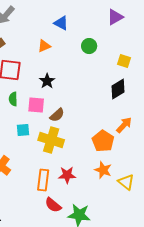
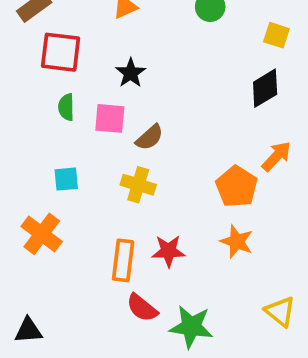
cyan square: (23, 130) -> (66, 179), moved
yellow cross: (51, 140) -> (138, 185), size x0.7
yellow triangle: (126, 182) -> (280, 312), moved

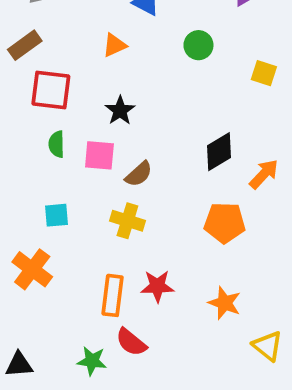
black diamond: (265, 88) -> (219, 152), moved
orange arrow: (276, 156) -> (264, 174), moved
orange pentagon: (237, 187) -> (225, 223), turned -30
orange star: (237, 242) -> (225, 303), moved
green star: (191, 327) -> (92, 361), moved, size x0.7

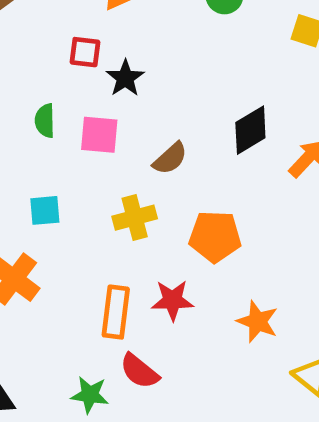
red square: (51, 90) -> (85, 52), moved, size x0.6
brown semicircle: (139, 174) -> (170, 158), moved
yellow cross: (127, 221) -> (135, 218), turned -32
orange pentagon: (225, 223) -> (215, 236), moved

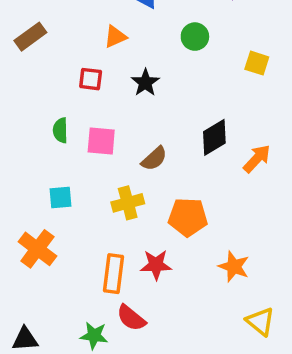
black star: (125, 78) -> (145, 83), moved
orange star: (258, 322) -> (234, 267), moved

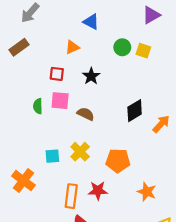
yellow square: (257, 63) -> (143, 51), moved
pink square: (101, 141) -> (60, 101), moved
brown semicircle: (154, 159) -> (86, 114), moved, turned -112
cyan square: (60, 198) -> (52, 156), moved
yellow cross: (128, 203) -> (80, 152), turned -30

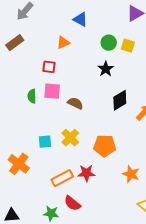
black star: (91, 76) -> (106, 69), moved
orange rectangle: (71, 196) -> (62, 178), turned 55

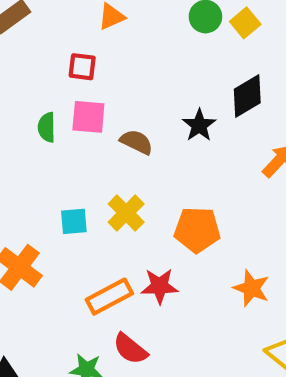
yellow square: (128, 46) -> (245, 23), turned 32
black star: (106, 69) -> (199, 125), moved
black diamond: (120, 100) -> (247, 96), moved

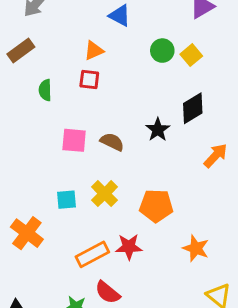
red square: (82, 67) -> (89, 79), moved
pink square: (88, 117) -> (74, 140), moved
green semicircle: (47, 127) -> (45, 90), moved

